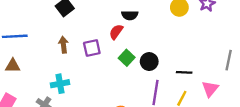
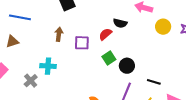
brown triangle: (13, 66) -> (12, 41), turned -32

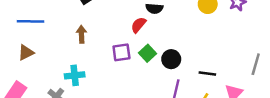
purple square: (82, 43) -> (121, 52), moved

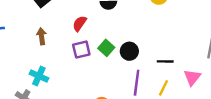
red semicircle: (138, 25) -> (79, 23), moved
cyan cross: (75, 75) -> (39, 76), turned 36

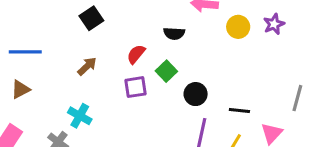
brown arrow: (42, 36) -> (87, 66), turned 49
green square: (106, 48) -> (166, 71), moved

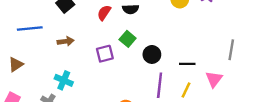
blue line: (25, 52) -> (30, 28), moved
red semicircle: (136, 54) -> (104, 13), moved
brown arrow: (87, 66) -> (66, 41), turned 42

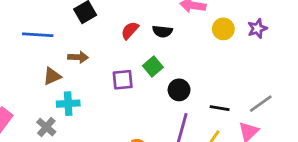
gray line: (231, 50) -> (261, 104), moved, turned 36
brown triangle: (16, 64) -> (52, 76), moved
cyan cross: (64, 80) -> (68, 104), turned -36

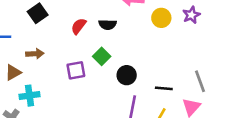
gray line: (261, 104) -> (200, 81), turned -70

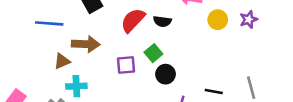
red semicircle: (79, 26) -> (133, 20), size x1.5
brown arrow: (35, 54) -> (86, 44), size x1.5
black circle: (127, 75) -> (166, 74), moved

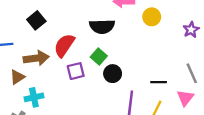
red semicircle: (133, 20) -> (64, 45), moved
purple star: (249, 20) -> (191, 30), moved
black semicircle: (162, 21) -> (102, 26), size x1.5

